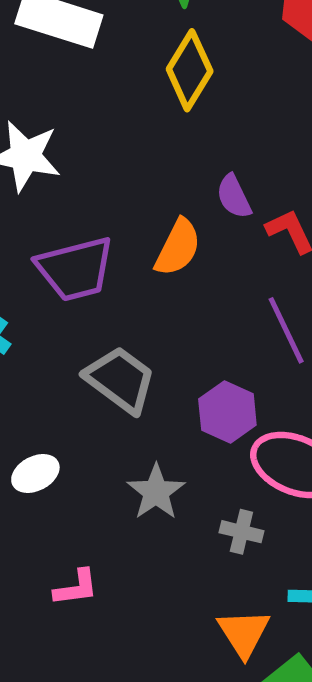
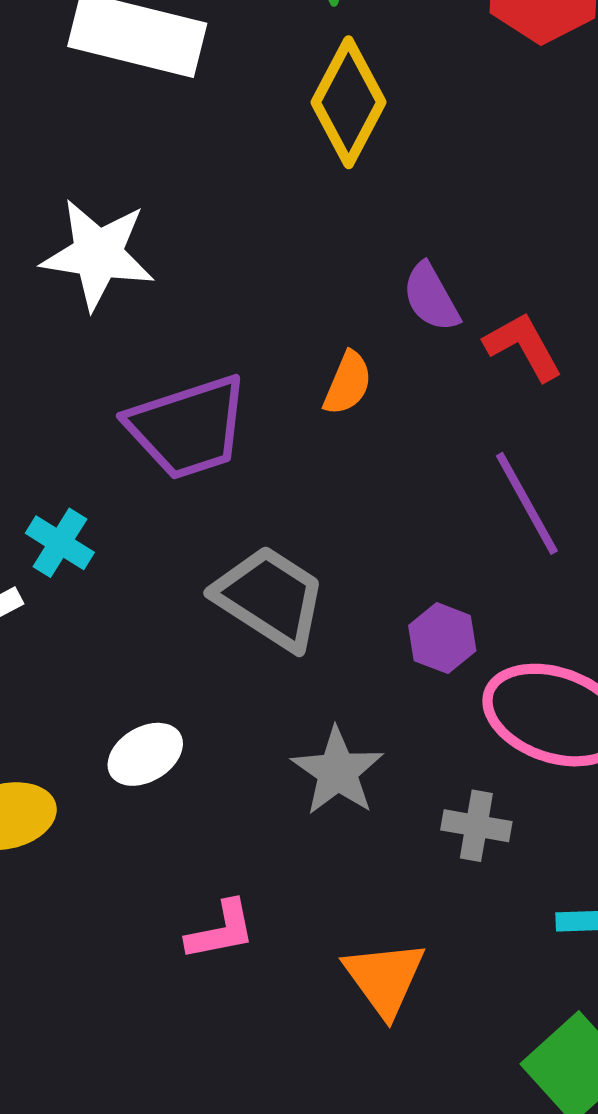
orange semicircle: (178, 247) -> (348, 383), size x0.7
purple hexagon: (227, 412) -> (442, 638), size x0.7
orange triangle: (244, 633) -> (385, 978), moved

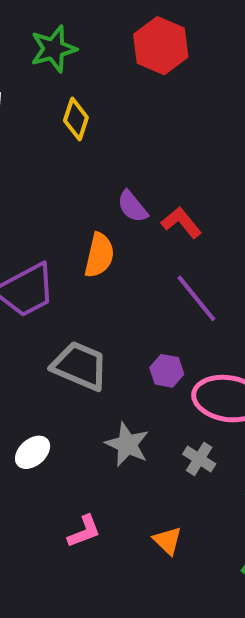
yellow diamond: (349, 102) -> (76, 119), size x0.7
orange semicircle: (348, 383) -> (99, 255), size x1.4
gray cross: (476, 826) -> (199, 459), turned 32
orange triangle: (385, 978) -> (168, 541), size x0.7

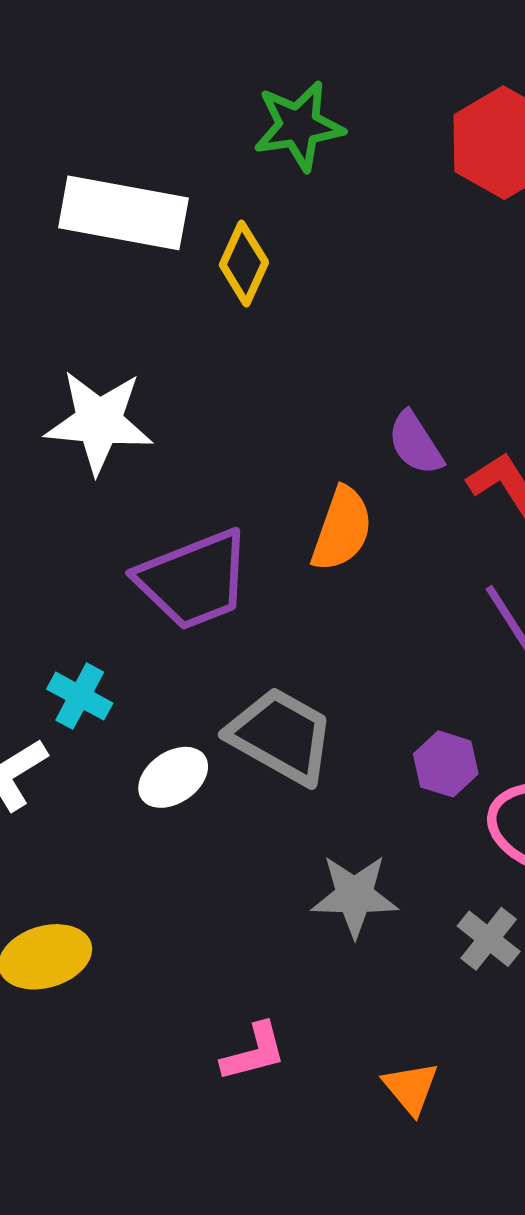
yellow diamond: (76, 119) -> (244, 264), moved
gray star: (127, 444) -> (355, 896), turned -30
white ellipse: (33, 452) -> (173, 777), moved

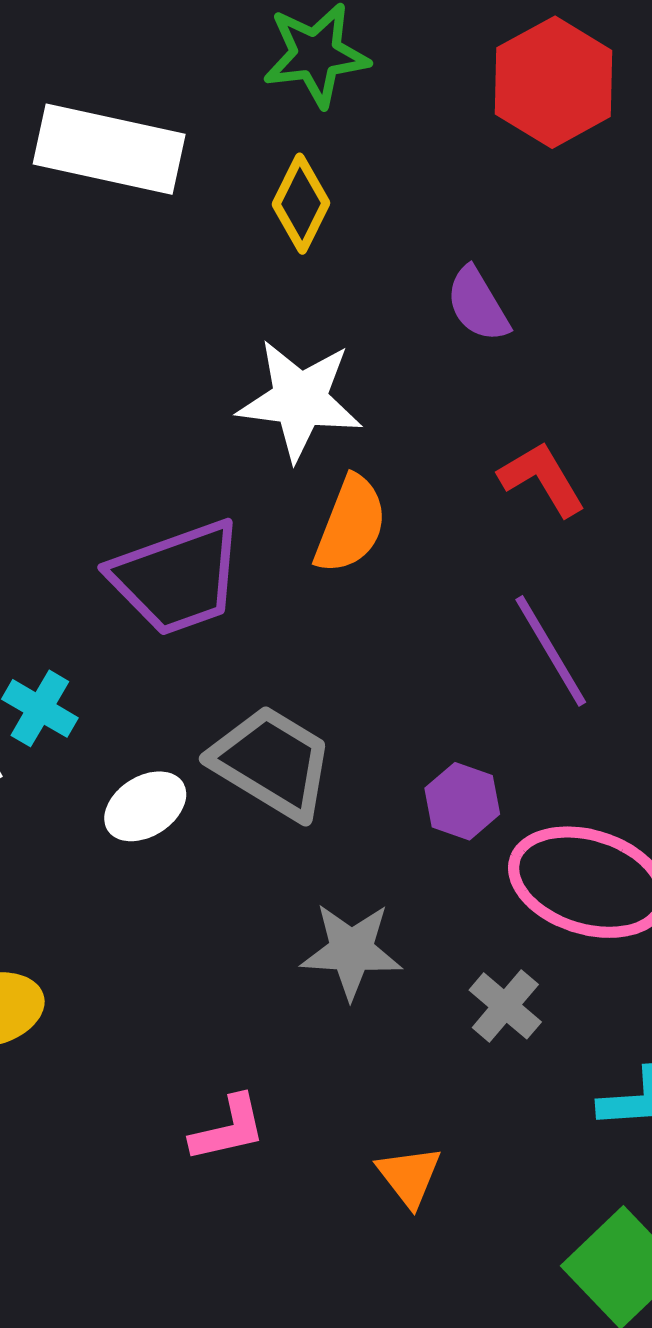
yellow diamond: (244, 264) -> (301, 204), moved
white star: (99, 422) -> (300, 400), moved
purple semicircle: (415, 443) -> (478, 304), moved

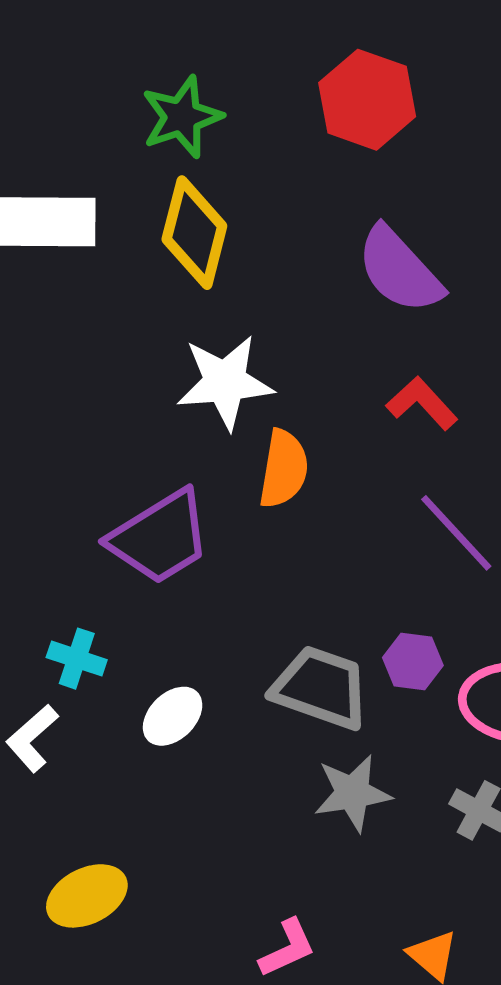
yellow diamond: (301, 204) -> (194, 233), size x1.5
purple semicircle: (478, 304) -> (399, 270), moved, size x1.6
gray trapezoid: (272, 762) -> (321, 688), moved

